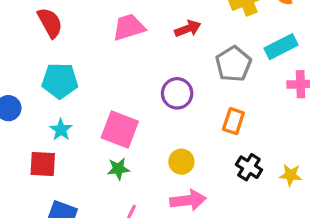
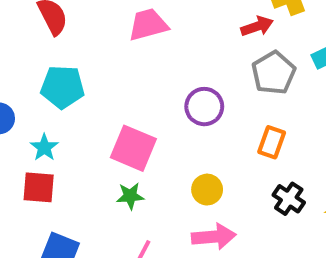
red arrow: (188, 29) -> (257, 26), moved
cyan star: (61, 130) -> (44, 147), moved

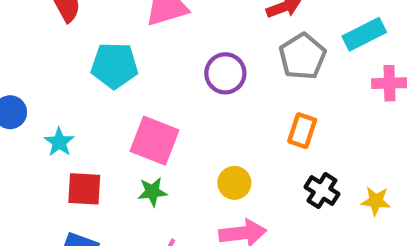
cyan pentagon: (63, 87) -> (114, 65), moved
purple circle: (204, 107) -> (225, 73), moved
red square: (39, 187) -> (84, 189), moved

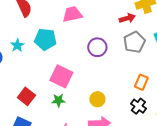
orange rectangle: (302, 131) -> (141, 82), moved
cyan star: (59, 142) -> (17, 45), moved
red square: (84, 189) -> (26, 96), turned 30

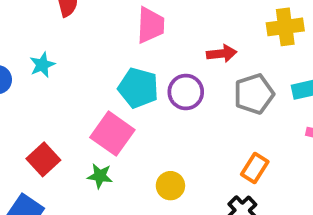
pink trapezoid: (72, 14) -> (150, 25), turned 95
red arrow: (127, 18) -> (222, 53), moved
cyan pentagon: (45, 39) -> (138, 88), moved

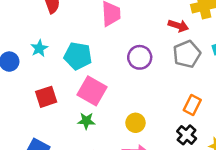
red arrow: (222, 53) -> (178, 26), moved, turned 30
cyan pentagon: (138, 88) -> (78, 56), moved
red square: (43, 159) -> (46, 97), moved, turned 30

